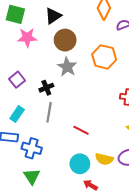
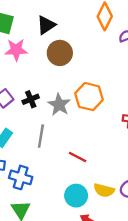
orange hexagon: (104, 57) -> (89, 97), moved
gray star: (67, 67) -> (59, 105), moved
black cross: (46, 88) -> (31, 99), moved

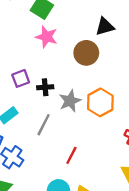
black triangle: (46, 25) -> (105, 27), moved
red line: (78, 157) -> (71, 155), turned 72

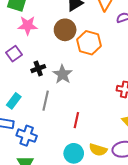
purple square: (21, 78) -> (14, 54), moved
orange hexagon: (100, 102) -> (89, 43), moved

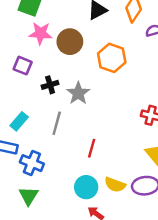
brown circle: (65, 30) -> (70, 42), moved
purple square: (14, 54) -> (23, 66), turned -35

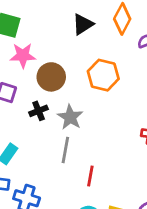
brown circle: (70, 42) -> (51, 77), moved
gray line: (57, 123) -> (65, 150), moved

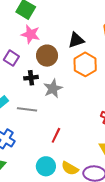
black triangle: (83, 24) -> (76, 40), moved
gray line: (65, 150) -> (27, 109), moved, turned 72

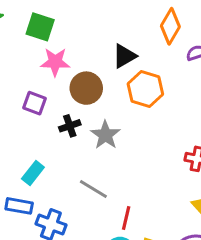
gray line: (27, 109) -> (93, 189), moved, turned 36
red line: (56, 135) -> (126, 218), moved

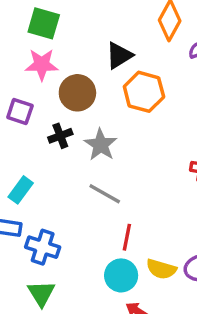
green square: (40, 27) -> (44, 23), moved
gray line: (93, 189) -> (105, 194), moved

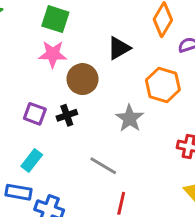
orange hexagon: (144, 92) -> (163, 85), moved
purple square: (20, 112) -> (35, 114), moved
gray star: (101, 145) -> (130, 118), moved

